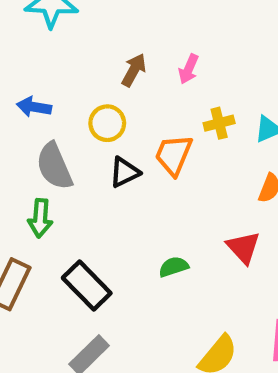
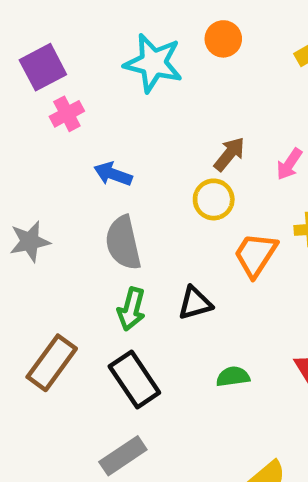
yellow circle: (107, 123) -> (214, 199), moved
black triangle: (125, 172) -> (195, 303), moved
green arrow: (40, 218) -> (131, 309), moved

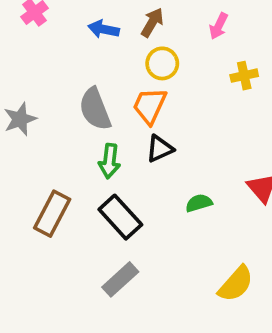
brown arrow: (229, 154) -> (152, 22), moved
blue arrow: (113, 174) -> (104, 29), moved
orange trapezoid: (256, 255) -> (150, 106), moved

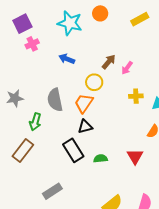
brown arrow: (152, 22) -> (109, 62), moved
green arrow: (109, 161) -> (35, 122), moved
black rectangle: (120, 217) -> (73, 150), moved

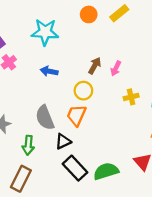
orange circle: (100, 13) -> (89, 14), moved
black triangle: (85, 127) -> (63, 142), moved
green semicircle: (100, 159) -> (106, 171), size x1.6

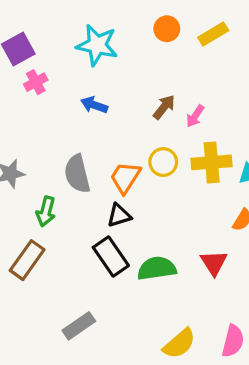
yellow circle: (83, 91) -> (163, 162), moved
yellow cross: (131, 97) -> (212, 162), size x1.6
black triangle: (63, 142) -> (119, 215), moved

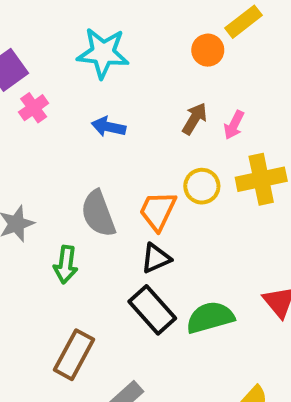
orange circle: (167, 29) -> (208, 50), moved
brown rectangle: (27, 260) -> (74, 355), moved

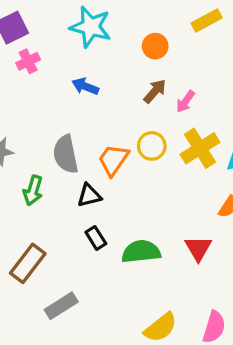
orange circle: (208, 50) -> (155, 46), moved
yellow cross: (261, 179) -> (200, 148), turned -30
black triangle: (156, 258) -> (89, 195), moved
black rectangle: (152, 310) -> (96, 238), size x0.6

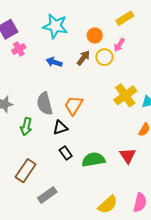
brown arrow: (155, 91) -> (83, 58), moved
pink arrow: (185, 101) -> (119, 45), moved
yellow circle: (152, 146) -> (104, 57), moved

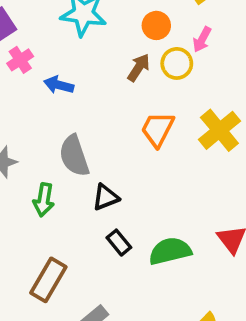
blue arrow: (54, 62) -> (59, 85), moved
orange trapezoid: (74, 105) -> (158, 129), moved

